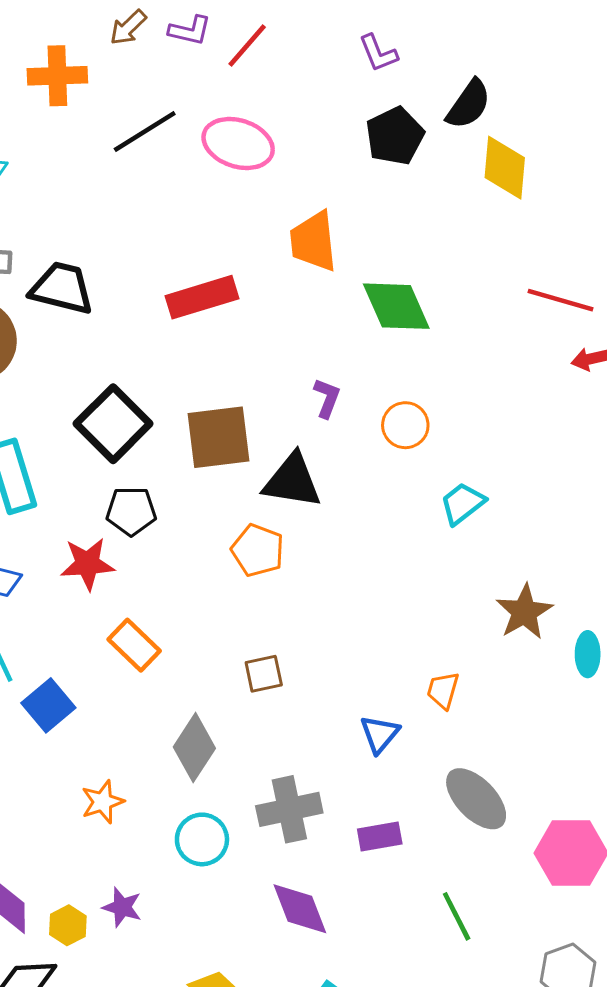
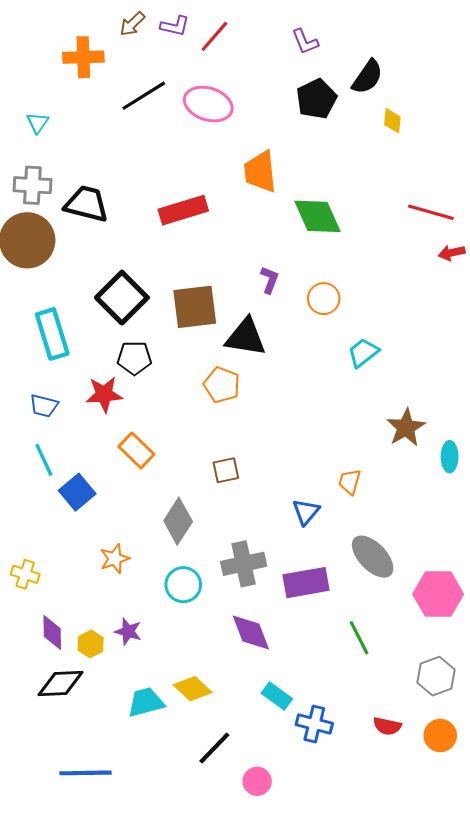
yellow diamond: (505, 168) -> (392, 121), size x0.6
purple rectangle: (380, 836) -> (306, 583), size x1.5

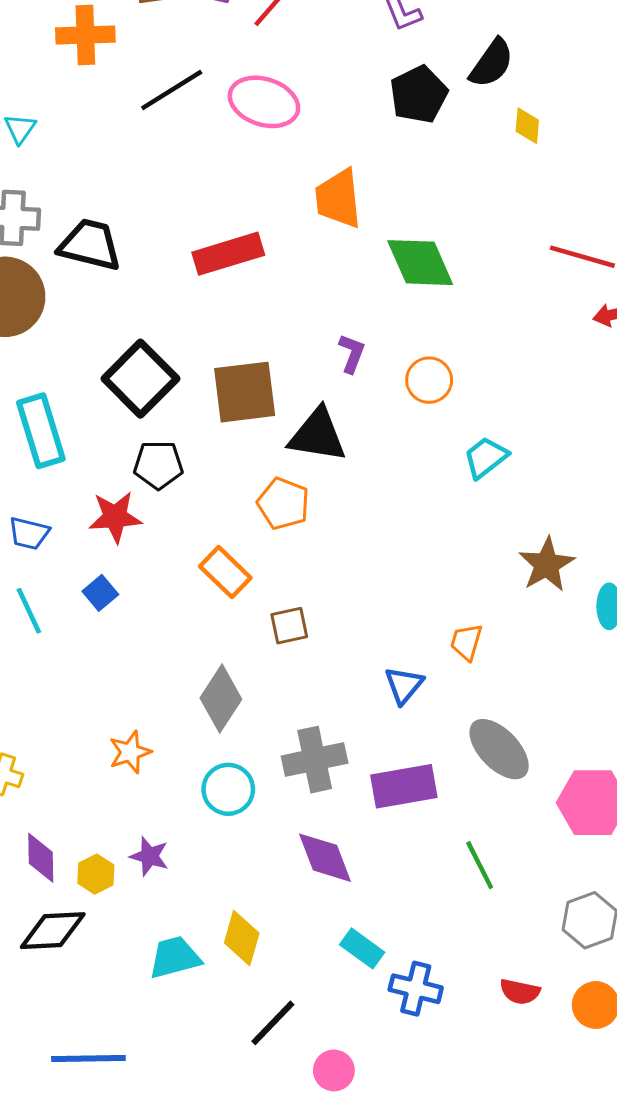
orange rectangle: (136, 450) -> (225, 572), moved
blue square: (77, 492) -> (100, 593), moved, size x0.7
yellow diamond: (193, 689) -> (242, 938), turned 63

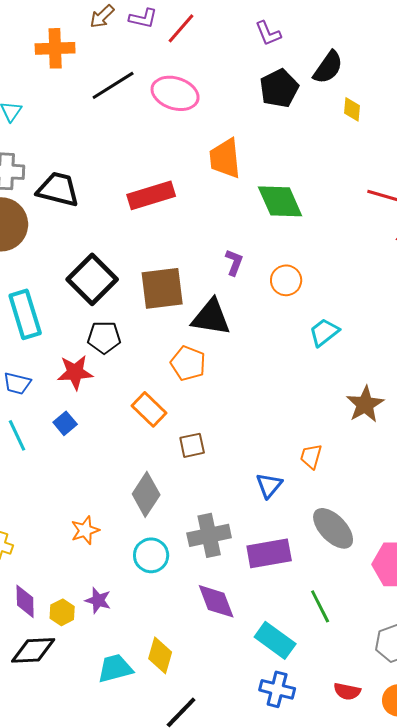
cyan rectangle: (362, 948) -> (275, 640), moved, size x1.4

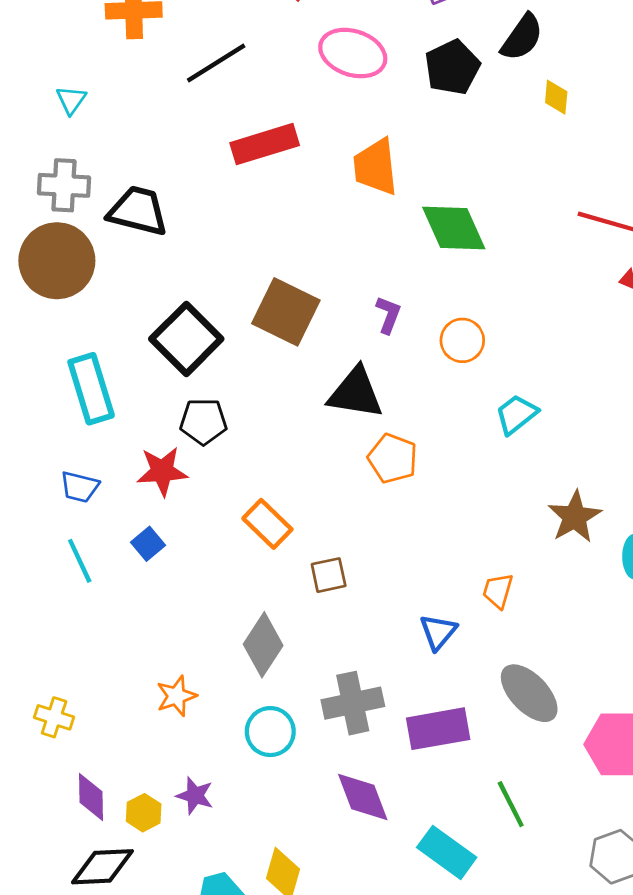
pink ellipse: (175, 93) -> (353, 53), moved
red rectangle: (151, 195) -> (265, 144), moved
brown square: (162, 288) -> (286, 312), moved, turned 33
orange pentagon: (188, 363) -> (393, 458), moved

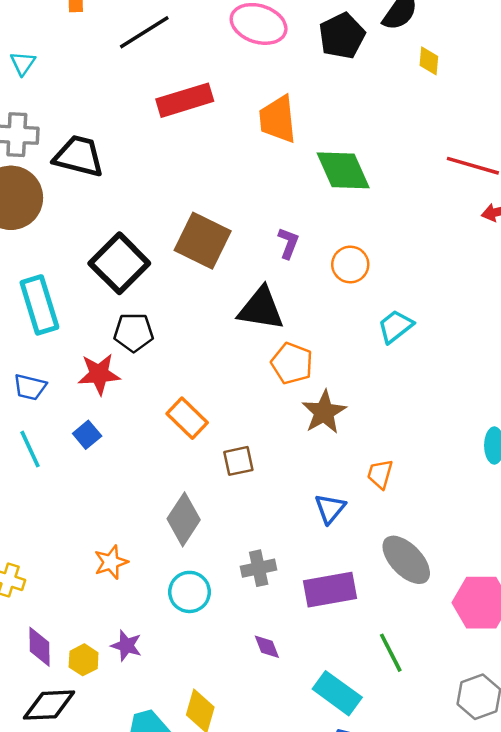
brown star: (575, 517) -> (324, 412), moved
gray cross: (353, 703) -> (259, 568), size x0.7
purple diamond: (363, 797) -> (267, 647), size x0.6

